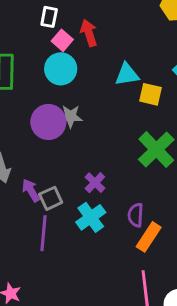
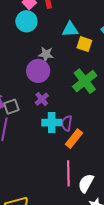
gray star: (71, 116) -> (46, 54), moved
purple circle: (48, 122) -> (38, 71), moved
cyan cross: (91, 217) -> (52, 123), moved, turned 30

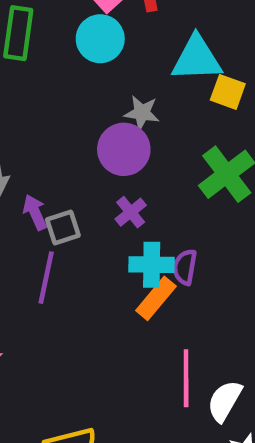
cyan triangle: (70, 29) -> (197, 59), size x1.4
orange rectangle: (74, 139) -> (156, 298), moved

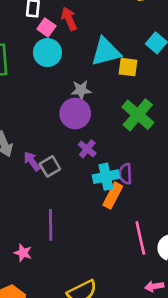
purple line: (46, 278) -> (51, 225), moved

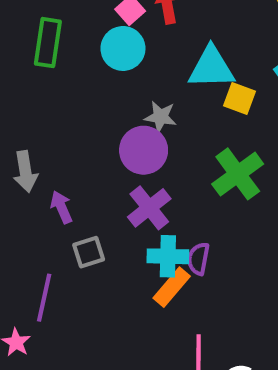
purple cross: (87, 149) -> (149, 208), size x1.5
gray square: (50, 166) -> (89, 252), moved
purple line: (51, 225) -> (44, 298), moved

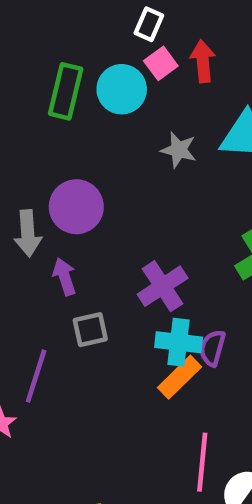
cyan circle: (123, 48) -> (122, 89), moved
gray star: (160, 117) -> (179, 150), moved
purple circle: (144, 150) -> (76, 207), moved

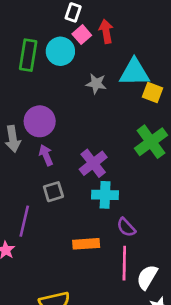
purple arrow: (64, 277) -> (46, 155), moved
purple semicircle: (212, 348) -> (126, 227), moved, turned -54
orange rectangle: (180, 377) -> (86, 244), moved, turned 45

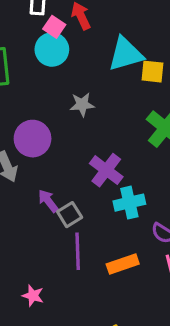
cyan circle: (60, 51) -> (52, 49), moved
gray star: (96, 84) -> (82, 104), moved
purple arrow: (46, 155) -> (48, 201), moved
purple line: (24, 221) -> (78, 251), moved

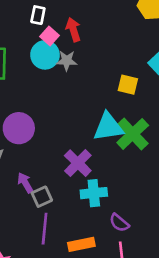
cyan triangle: (126, 54) -> (108, 127), moved
gray star: (82, 104) -> (67, 61), moved

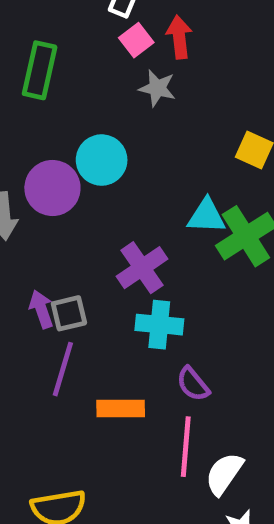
cyan circle: (45, 55) -> (102, 160), moved
cyan triangle: (108, 127) -> (206, 216), size x0.7
purple arrow: (25, 183) -> (41, 309), moved

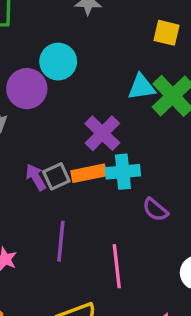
purple line: (63, 369) -> (61, 241), moved
orange rectangle: (121, 408) -> (89, 173), moved
pink line: (186, 447) -> (117, 266), moved

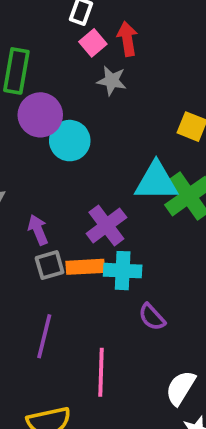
cyan triangle: (141, 87) -> (156, 181), size x1.4
purple circle: (27, 89) -> (40, 115), moved
purple arrow: (36, 177) -> (38, 230), moved

